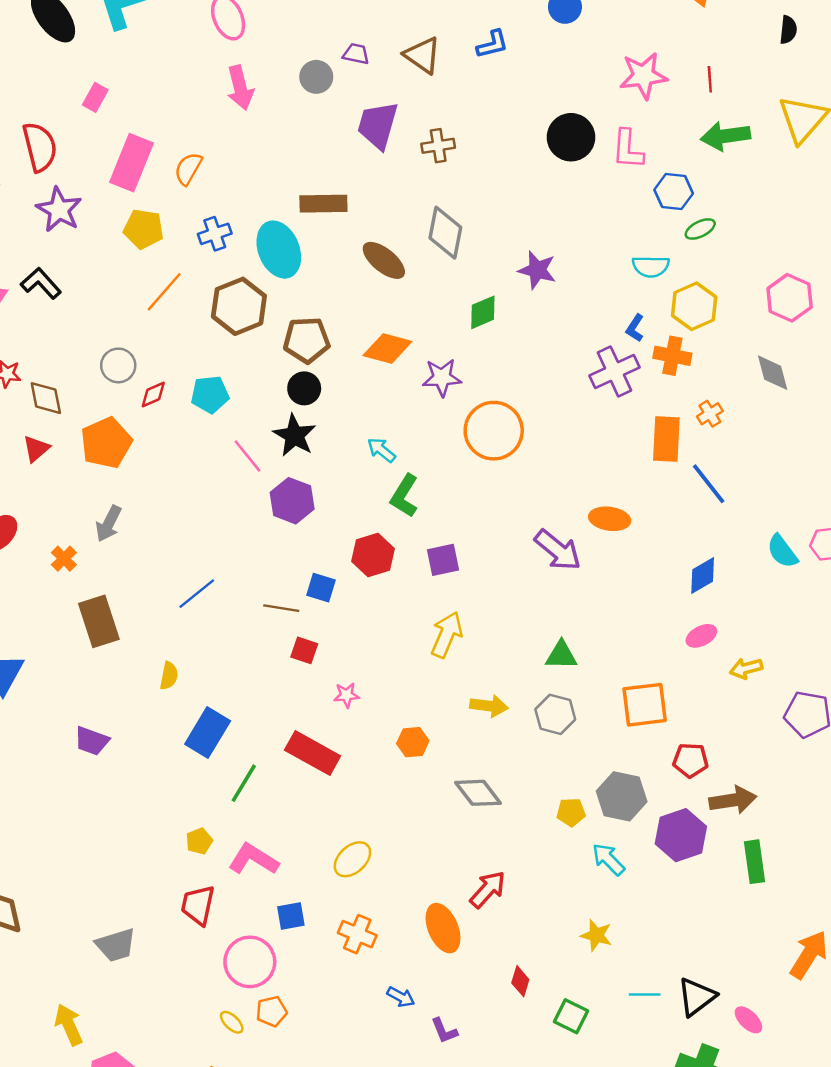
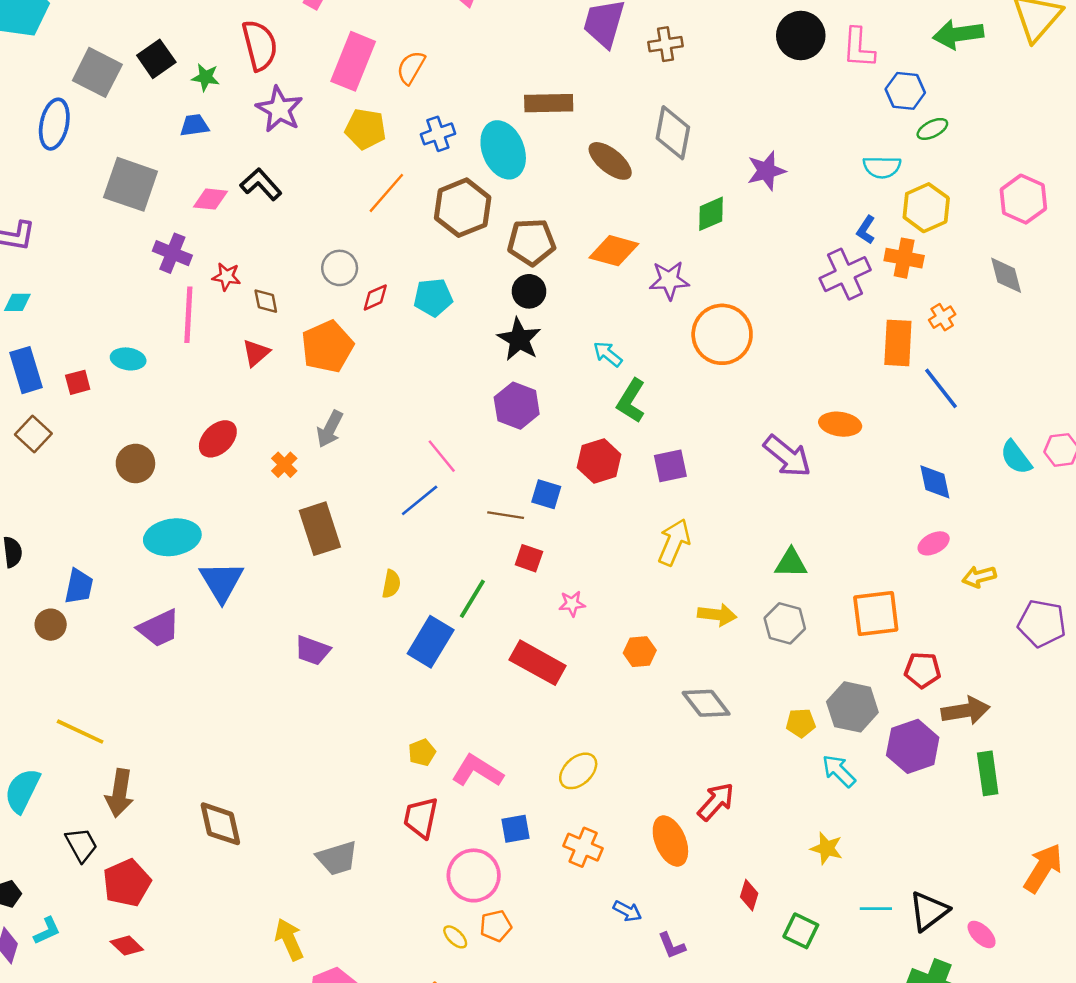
purple star: (537, 270) -> (766, 171), turned -30
brown diamond: (46, 398) -> (266, 301), size x0.7
pink line: (247, 456) -> (442, 456), moved
blue diamond: (703, 576) -> (935, 482), turned -72
green line: (244, 783) -> (472, 599), moved

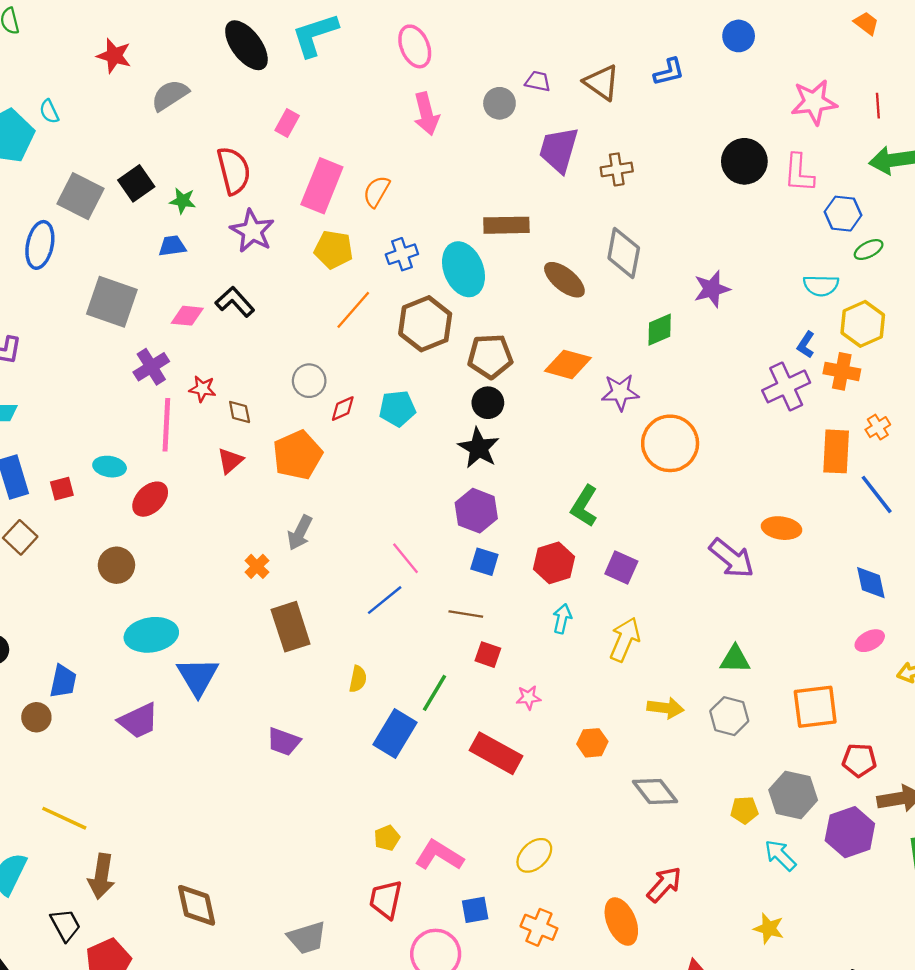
purple cross: (172, 253) -> (151, 367), turned 36
cyan arrow: (608, 354) -> (562, 619), moved, turned 64
red ellipse: (218, 439) -> (150, 499), moved
purple square: (670, 466) -> (621, 568), turned 36
blue square: (546, 494) -> (484, 562), moved

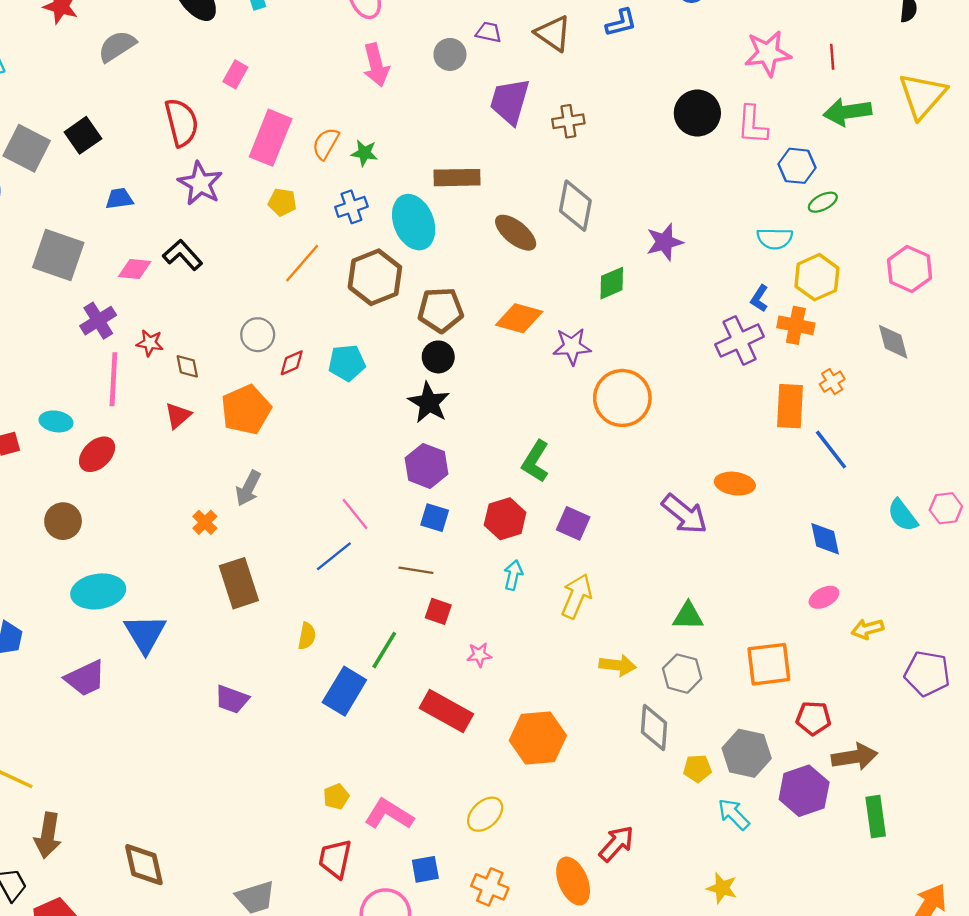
green star: (183, 201) -> (364, 153), moved
yellow pentagon: (334, 250) -> (282, 202), size x0.7
orange hexagon: (592, 743) -> (538, 738), moved, size x1.8
gray diamond: (655, 792) -> (654, 727), moved, turned 42

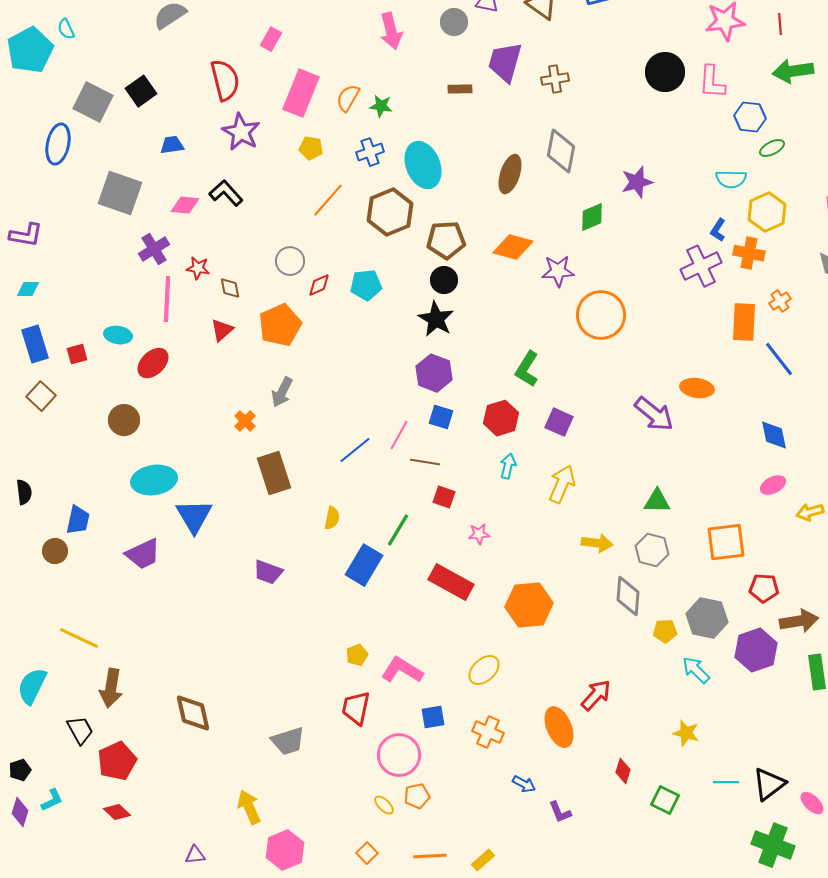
brown rectangle: (457, 178) -> (460, 89), moved, size x0.6
brown ellipse: (516, 233) -> (510, 174), turned 69
pink line: (355, 514) -> (399, 435), moved, turned 68

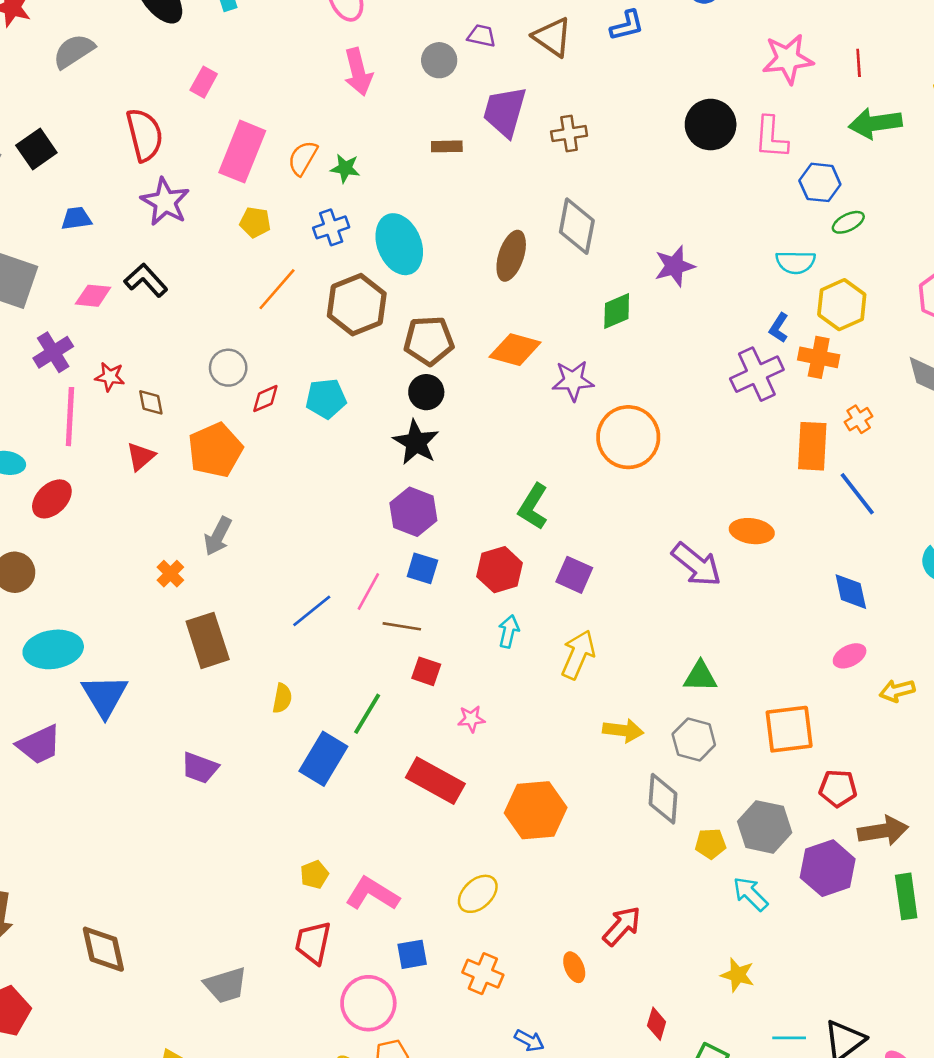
orange ellipse: (559, 727) -> (574, 967), size x0.6

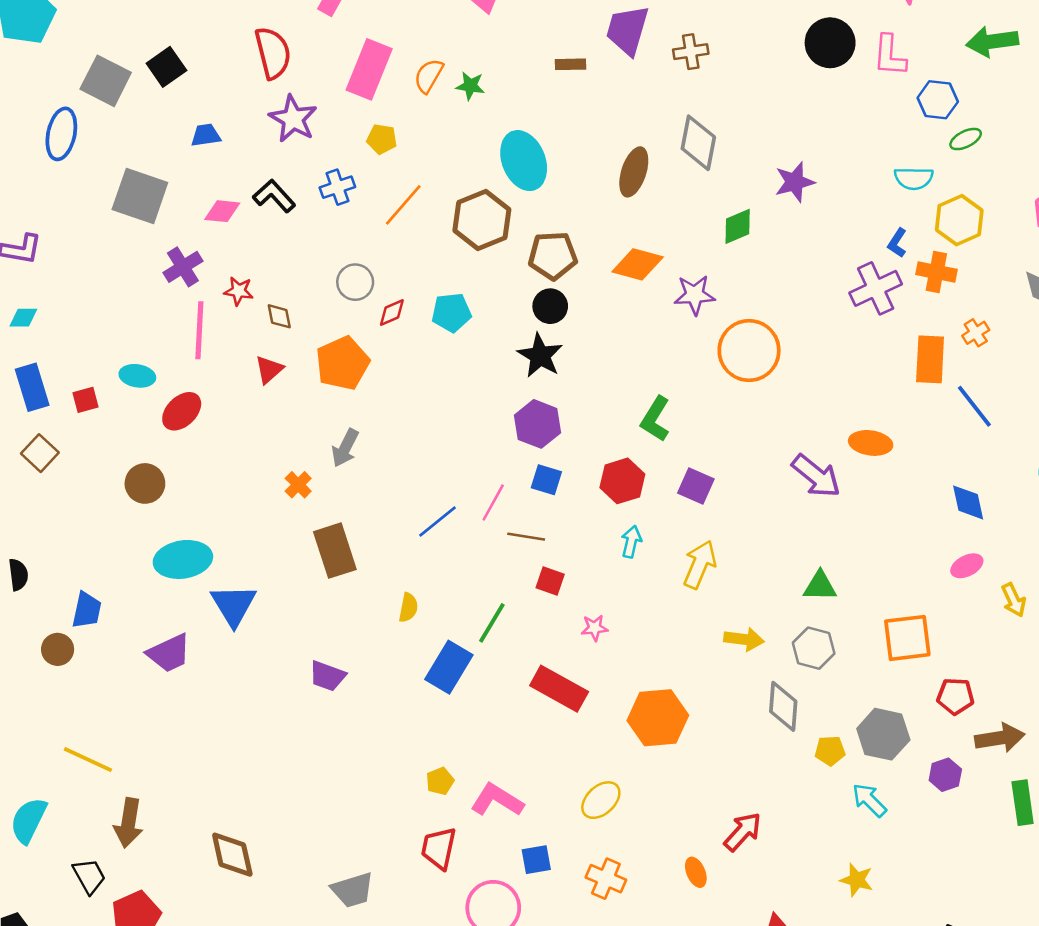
blue cross: (331, 227) -> (337, 187), moved
yellow arrow: (897, 691) -> (1014, 600), turned -100
purple hexagon: (828, 868) -> (945, 775), size x0.6

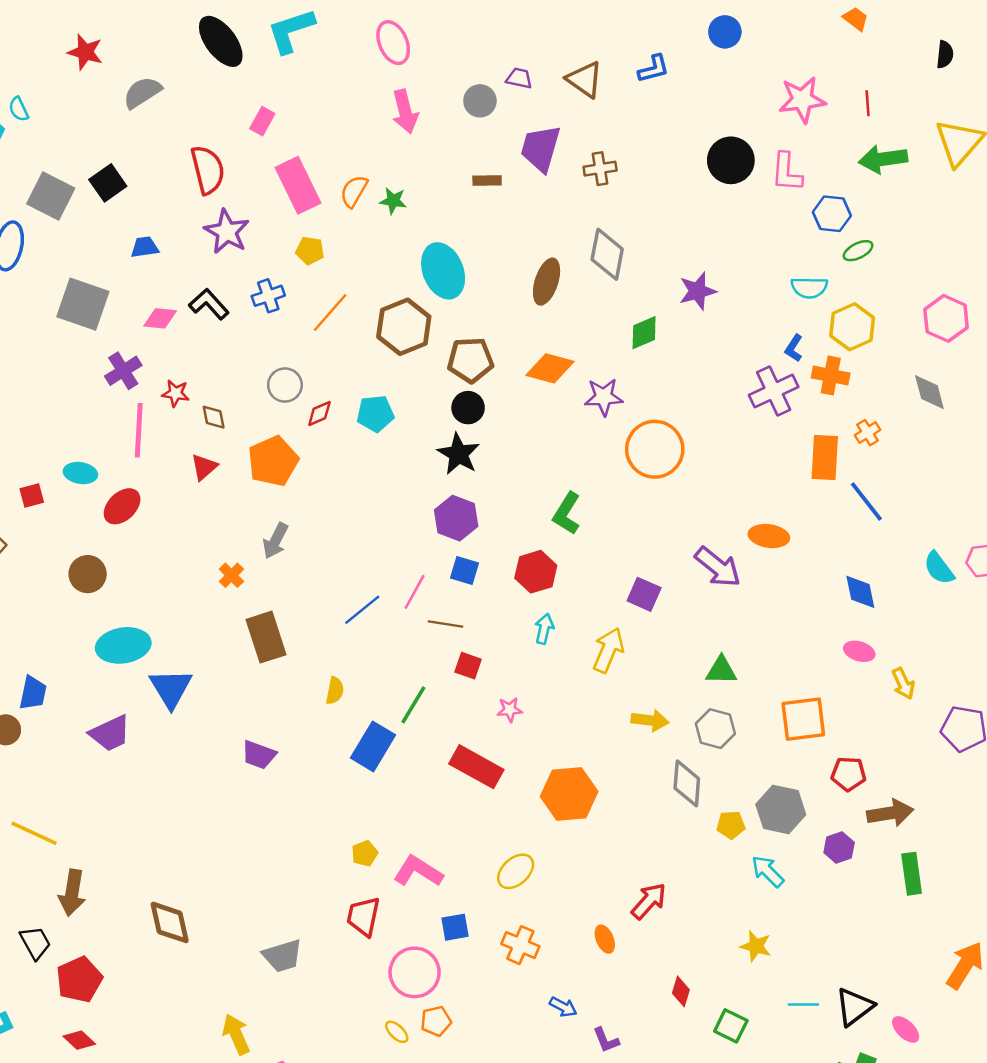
pink rectangle: (369, 69) -> (298, 185), turned -48
purple square: (696, 486) -> (644, 594), moved
pink ellipse: (967, 566) -> (859, 651), turned 44

